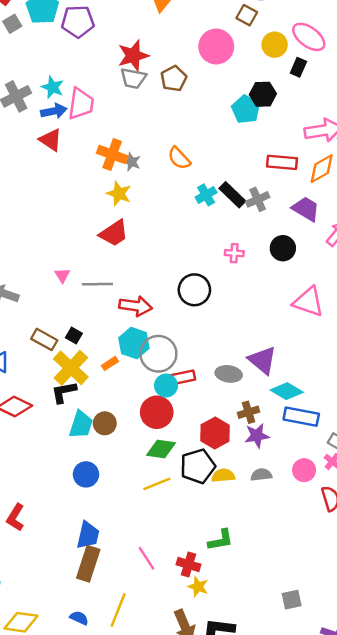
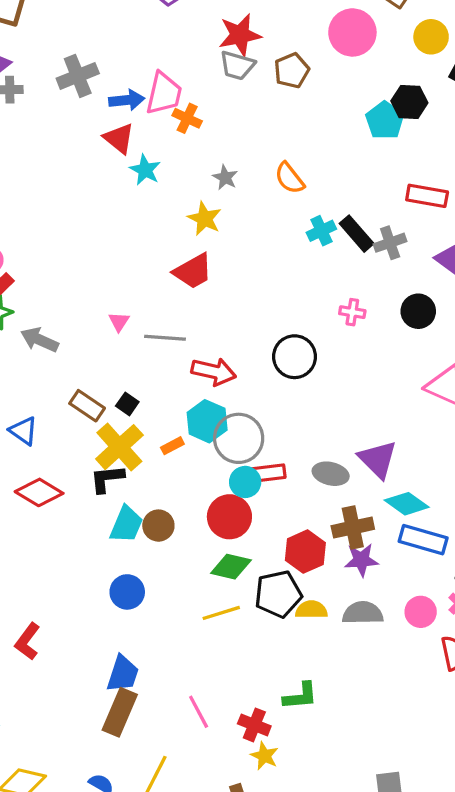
cyan star: (53, 87) -> (145, 170), moved
orange cross: (112, 155) -> (187, 118), moved, size x0.7
brown cross: (249, 412) -> (353, 528), size x1.4
gray semicircle: (261, 475) -> (363, 613), size x1.4

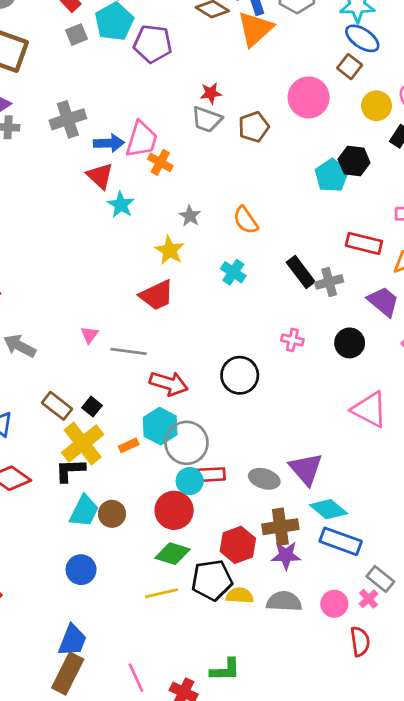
red star: (240, 35) -> (211, 93), size x0.6
cyan cross: (321, 231) -> (233, 272), moved, turned -35

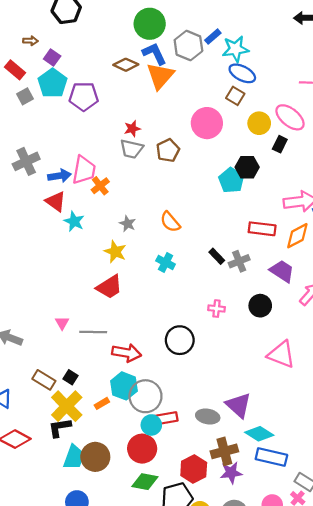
orange cross: (160, 162) -> (100, 186), turned 30
black rectangle: (301, 272) -> (217, 256), size x0.7
brown circle: (112, 514) -> (95, 457), size x1.4

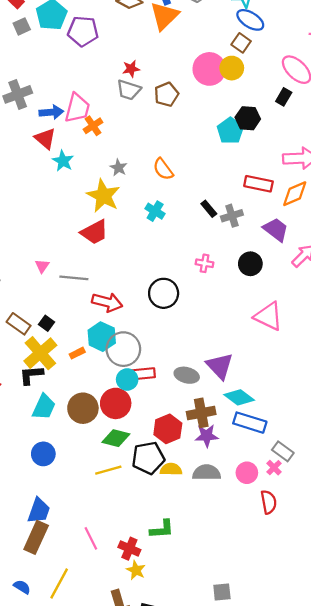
yellow circle: (259, 123) -> (232, 68), moved
yellow star: (115, 252) -> (103, 196), size x1.4
brown circle: (95, 457) -> (83, 408), moved

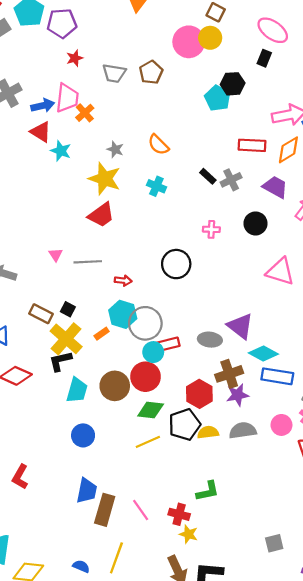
red star: (131, 69) -> (75, 58), moved
red arrow: (107, 302) -> (123, 281), size x0.6
brown rectangle: (36, 537) -> (105, 510), moved

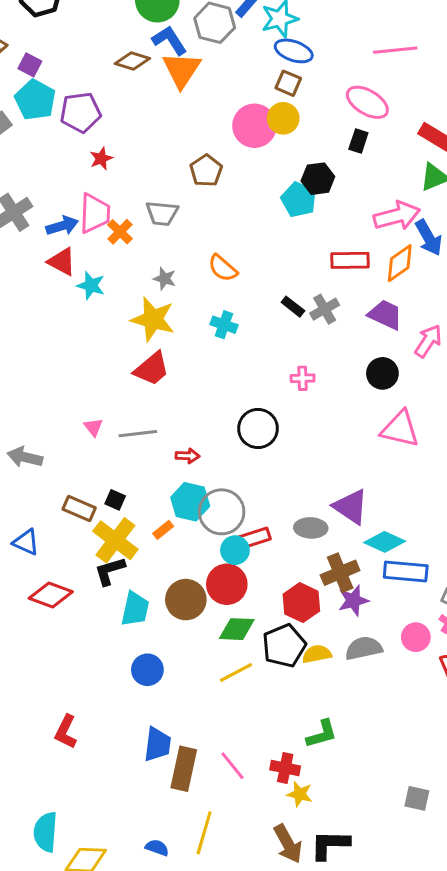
gray trapezoid: (114, 73) -> (162, 213), moved
black circle: (255, 223) -> (382, 373), moved
gray square: (274, 543) -> (417, 798), turned 30

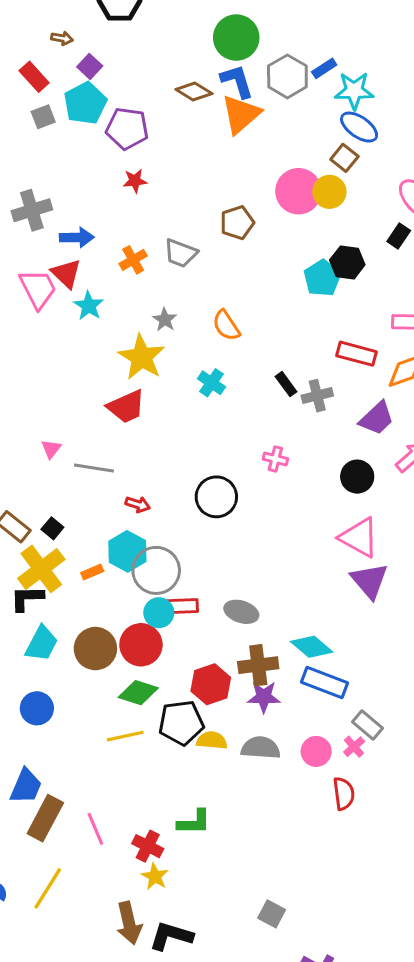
pink trapezoid: (95, 213) -> (38, 289), moved, turned -45
purple trapezoid: (385, 315) -> (377, 418), turned 96
purple triangle: (351, 507) -> (369, 581), moved

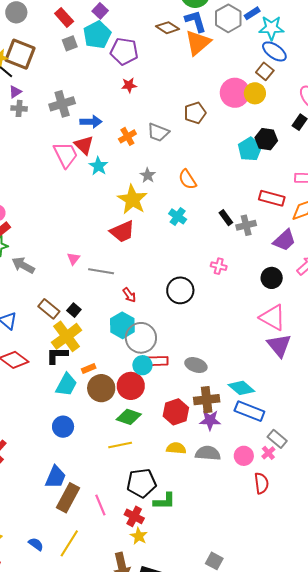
red arrow: (138, 504) -> (129, 295), turned 35
orange rectangle: (92, 572) -> (89, 368), moved
black pentagon: (181, 723) -> (141, 483), moved

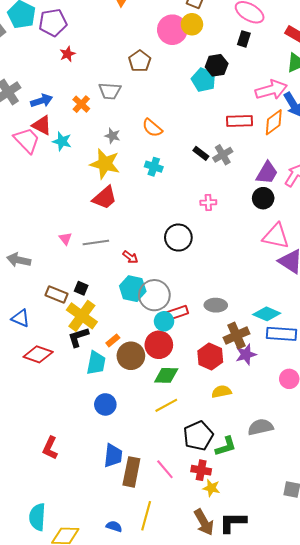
purple trapezoid: (285, 240) -> (267, 173), moved
gray semicircle: (208, 453) -> (260, 427), moved

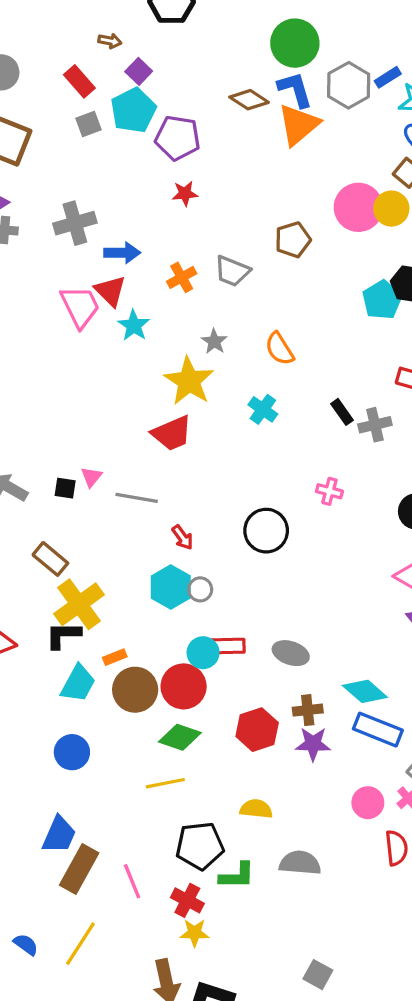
black square: (81, 288) -> (65, 488), moved, turned -32
gray circle: (154, 295) -> (200, 589), moved, size x0.5
brown cross: (236, 336) -> (308, 710), size x0.7
yellow semicircle: (221, 392) -> (256, 809), moved
yellow star: (211, 488) -> (194, 933), turned -30

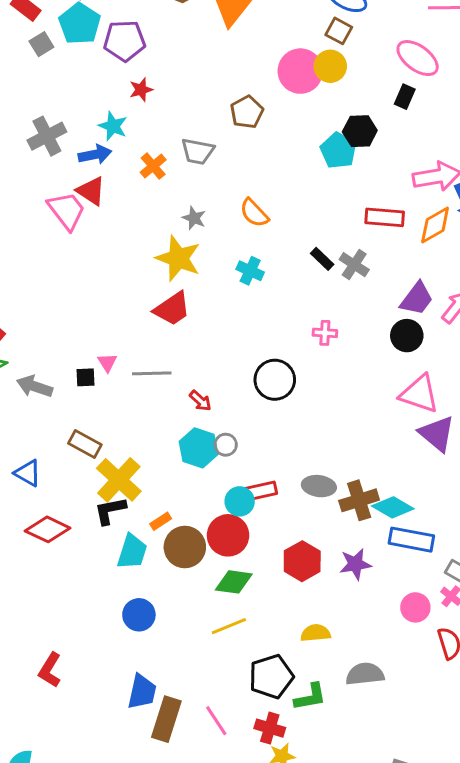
cyan star: (134, 325) -> (113, 126), moved
gray cross: (375, 425) -> (354, 265), turned -32
brown cross: (308, 710) -> (359, 500), moved, size x1.4

